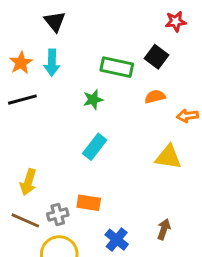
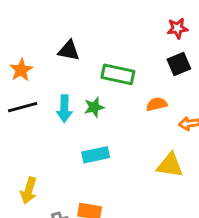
black triangle: (55, 21) -> (69, 51), moved, turned -40
black square: (156, 57) -> (179, 64), moved, turned 30
cyan arrow: (52, 63) -> (64, 109), moved
cyan rectangle: (95, 147) -> (96, 155), turned 40

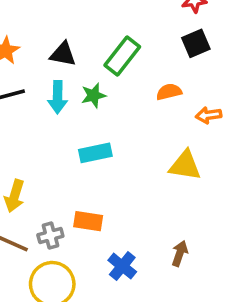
black triangle: (69, 51) -> (63, 54), moved
green rectangle: (118, 74) -> (122, 56), turned -64

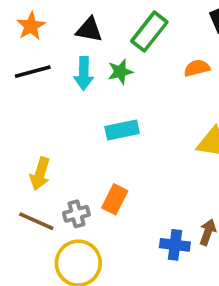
orange rectangle: (88, 221) -> (115, 199), turned -72
blue cross: (122, 266) -> (175, 245), moved, turned -32

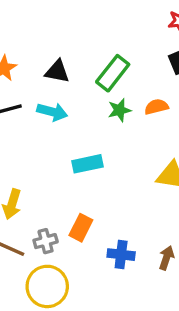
green star: (120, 72) -> (119, 110), moved
cyan arrow: (84, 73) -> (52, 112), turned -76
blue cross: (175, 245) -> (121, 255), moved

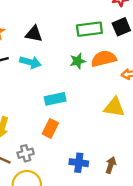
green rectangle: (113, 73) -> (89, 29), moved, turned 45
orange semicircle: (156, 107) -> (104, 59), size x1.5
orange rectangle: (81, 228) -> (50, 128), moved

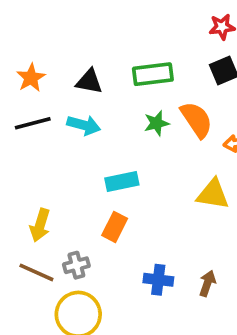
green rectangle: (89, 29) -> (153, 74), moved
orange semicircle: (104, 59) -> (197, 120), turned 70

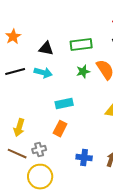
orange star: (31, 78) -> (13, 37), moved

